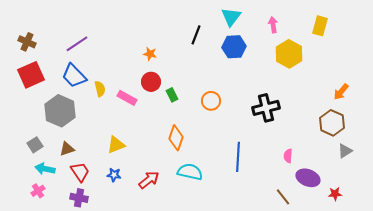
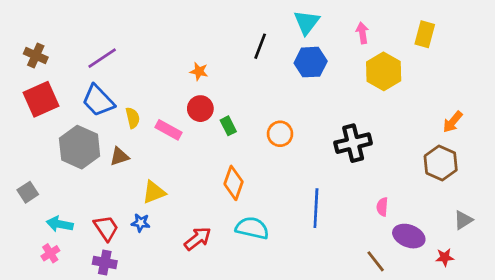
gray square: (35, 145) -> (28, 192), moved
brown triangle: (67, 149) -> (119, 156), moved
gray triangle: (345, 151) -> (463, 220), moved
blue star: (114, 175) -> (141, 223), moved

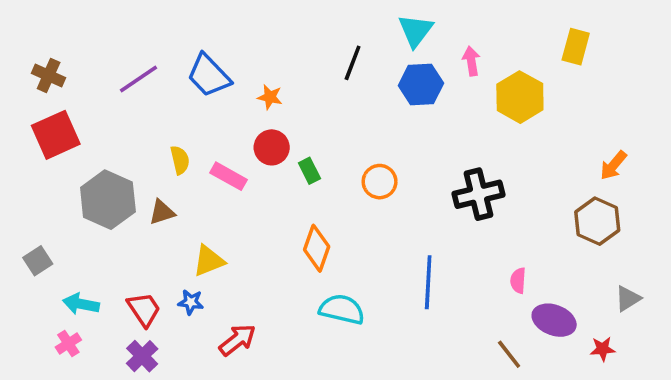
pink arrow: (362, 33) -> (471, 61), moved
blue trapezoid: (98, 101) -> (209, 75), moved
red arrow: (198, 239) -> (237, 340), moved
purple cross: (105, 263) -> (142, 356), turned 35

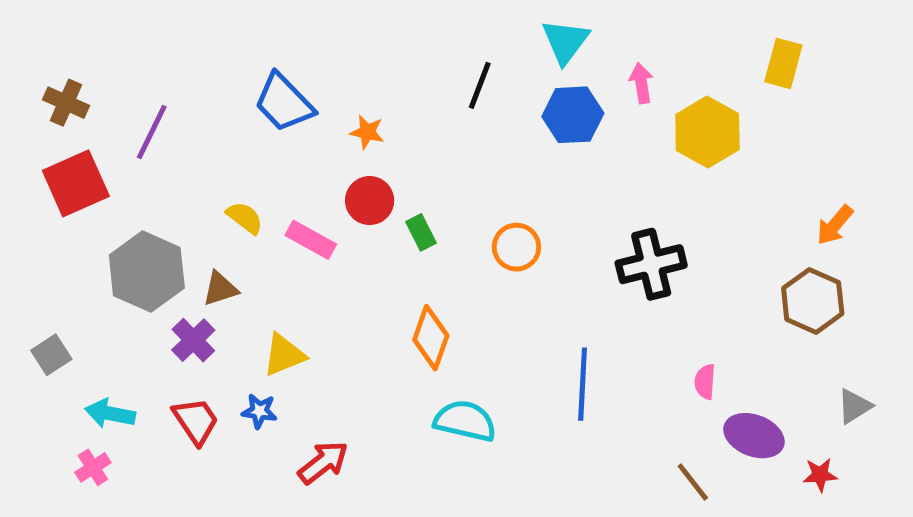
purple line: (139, 79) -> (152, 132), moved, turned -30
yellow semicircle: (180, 160) -> (245, 218), turned -40
purple cross: (142, 356) -> (193, 340), moved

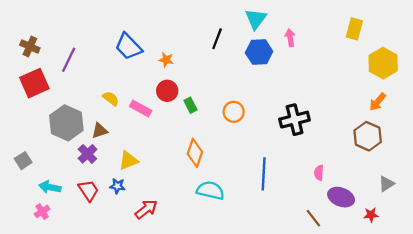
yellow hexagon: (707, 132) -> (383, 63), moved

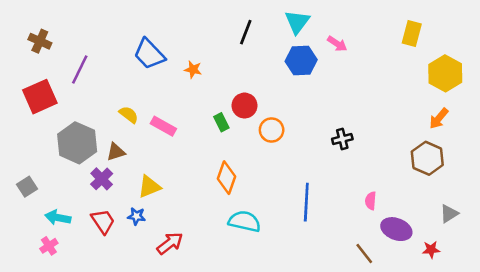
pink arrow: (290, 38) -> (337, 44), turned 133
black line: (217, 39) -> (246, 32), moved
brown cross: (30, 46) -> (40, 41), moved
red circle: (167, 91) -> (245, 106), moved
black cross: (295, 120) -> (342, 139), size x0.6

